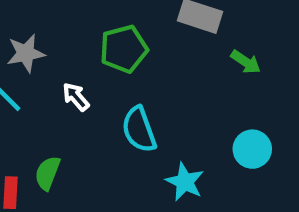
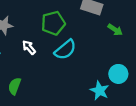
cyan semicircle: (139, 129) -> (65, 50), moved, turned -110
cyan star: (185, 182) -> (100, 91), moved

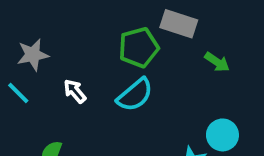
green pentagon: (53, 23) -> (139, 47), moved

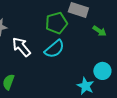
white arrow: (75, 91) -> (21, 47), size x1.5

